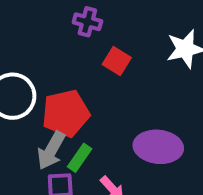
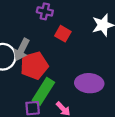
gray arrow: (51, 150) -> (22, 50), moved
green rectangle: (80, 158) -> (43, 91), size x1.6

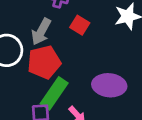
gray arrow: (22, 50) -> (41, 32), moved

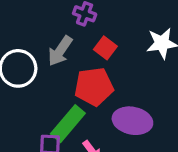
red pentagon: (44, 62) -> (94, 87), moved

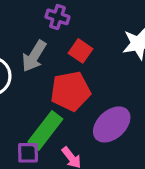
purple ellipse: (132, 121) -> (112, 124), turned -51

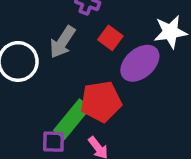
red pentagon: (70, 91) -> (101, 102), moved
purple ellipse: (112, 124) -> (140, 63), moved

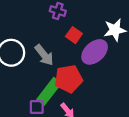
gray arrow: (62, 42) -> (44, 55), moved, turned -70

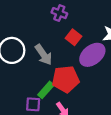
green rectangle: (49, 91) -> (46, 90), size x0.7

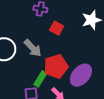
purple ellipse: (92, 55) -> (81, 75), moved

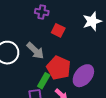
red pentagon: (56, 66) -> (59, 68), turned -30

